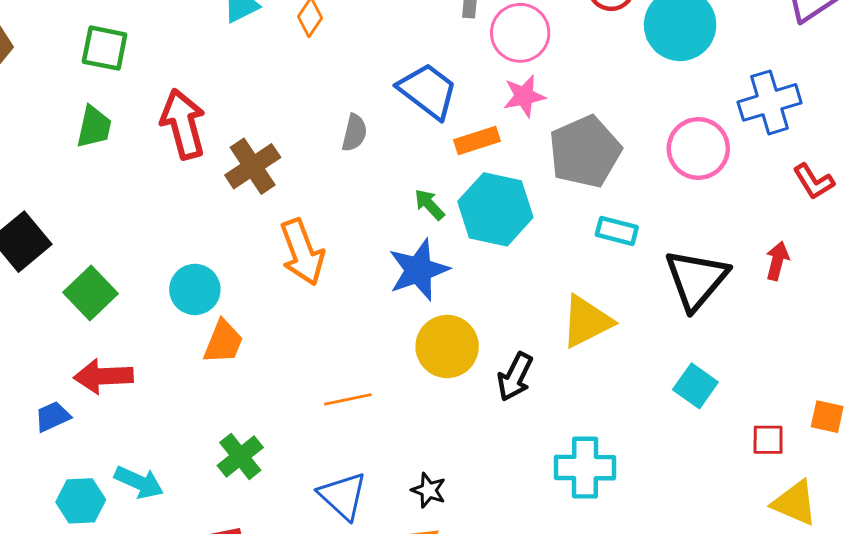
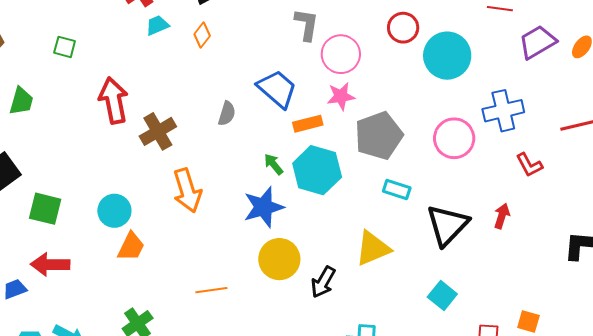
green square: (105, 48) -> (65, 47), size x0.7
green trapezoid: (94, 127) -> (21, 101), moved
green square: (91, 293) -> (45, 209), turned -36

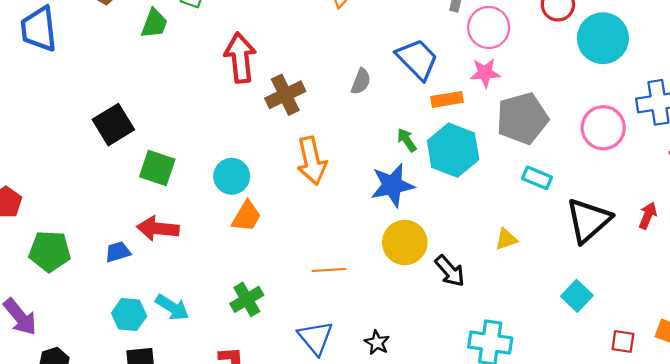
green trapezoid: (21, 101) -> (154, 23), moved
yellow triangle: (373, 248) -> (506, 239), size x0.6
black arrow: (323, 282) -> (450, 271), turned -76

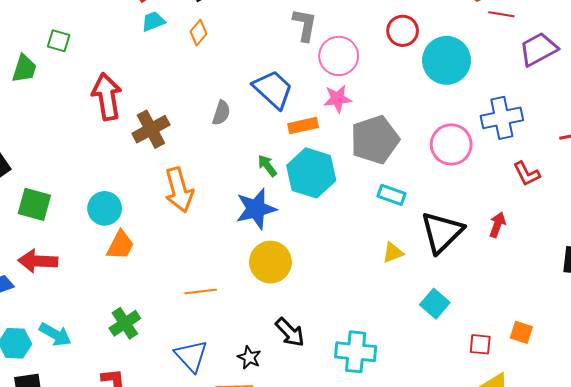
yellow triangle: (506, 239) -> (393, 253), moved
black arrow: (450, 271) -> (290, 332), moved

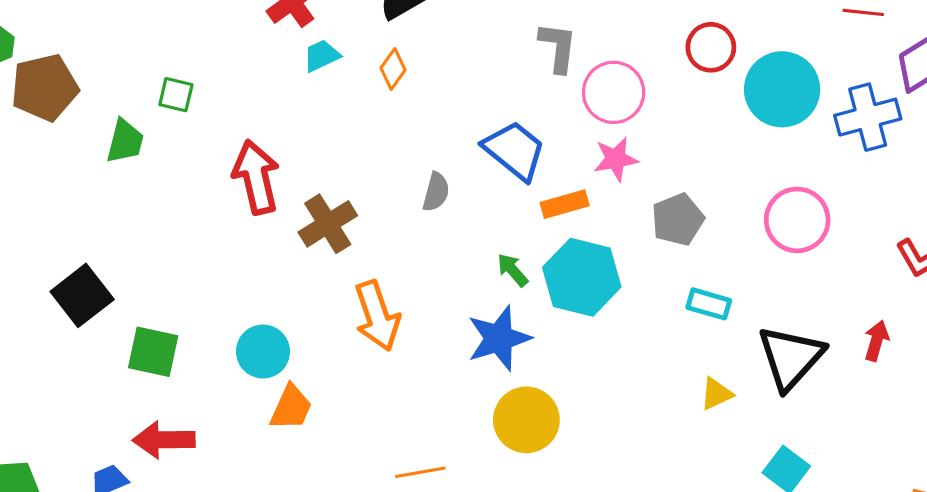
blue cross: (502, 118) -> (868, 117), moved
gray pentagon: (375, 140) -> (678, 220), size x0.7

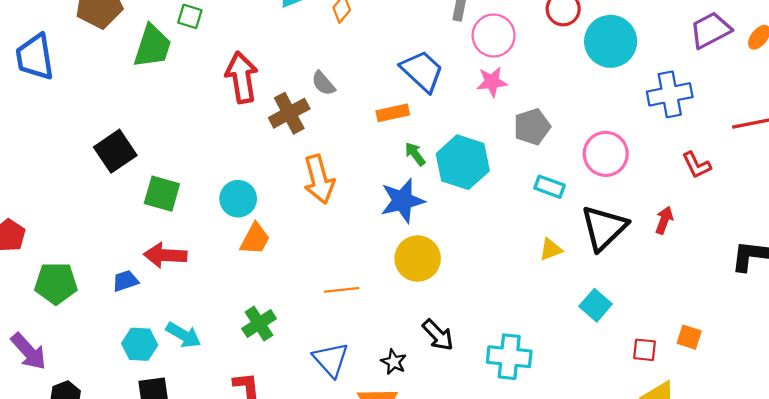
blue cross: (868, 117) -> (670, 94), moved
green trapezoid: (125, 141) -> (152, 46), size x1.4
gray semicircle: (436, 192) -> (323, 83), moved, turned 120
orange rectangle: (565, 204) -> (393, 113), moved
pink circle: (797, 220) -> (606, 154), moved

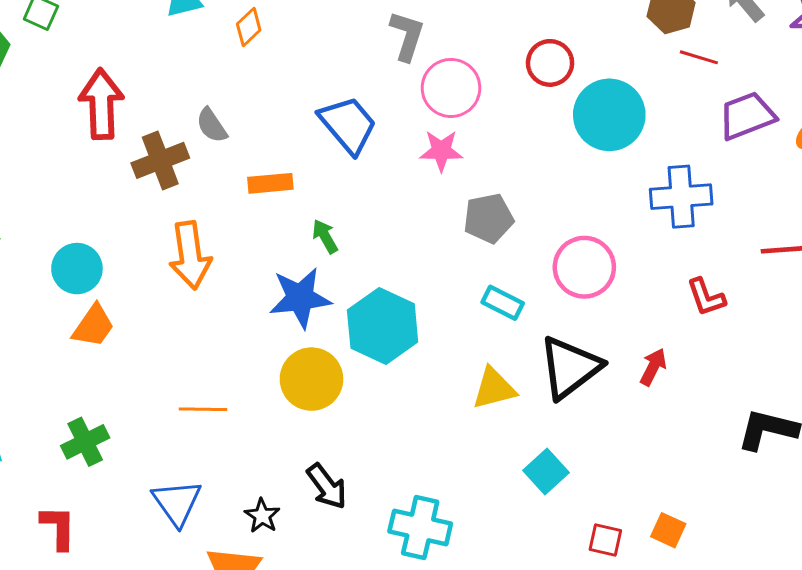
orange rectangle: (393, 113) -> (270, 183), moved
cyan hexagon: (463, 162) -> (383, 326), moved
yellow triangle: (551, 249) -> (494, 388), size x1.4

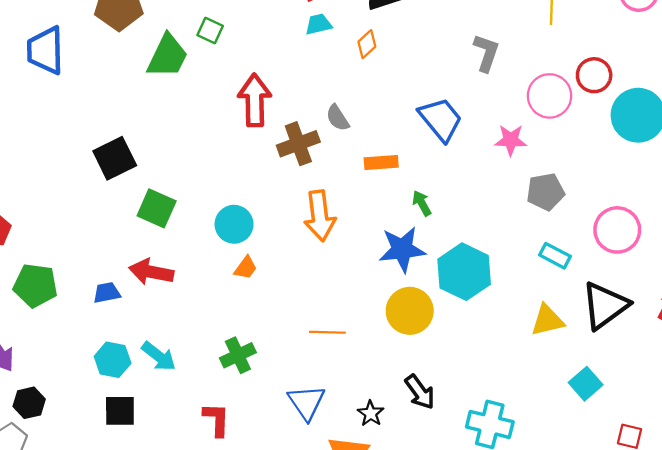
pink circle: (451, 88) -> (550, 96), moved
orange trapezoid: (93, 326) -> (246, 268), size x0.7

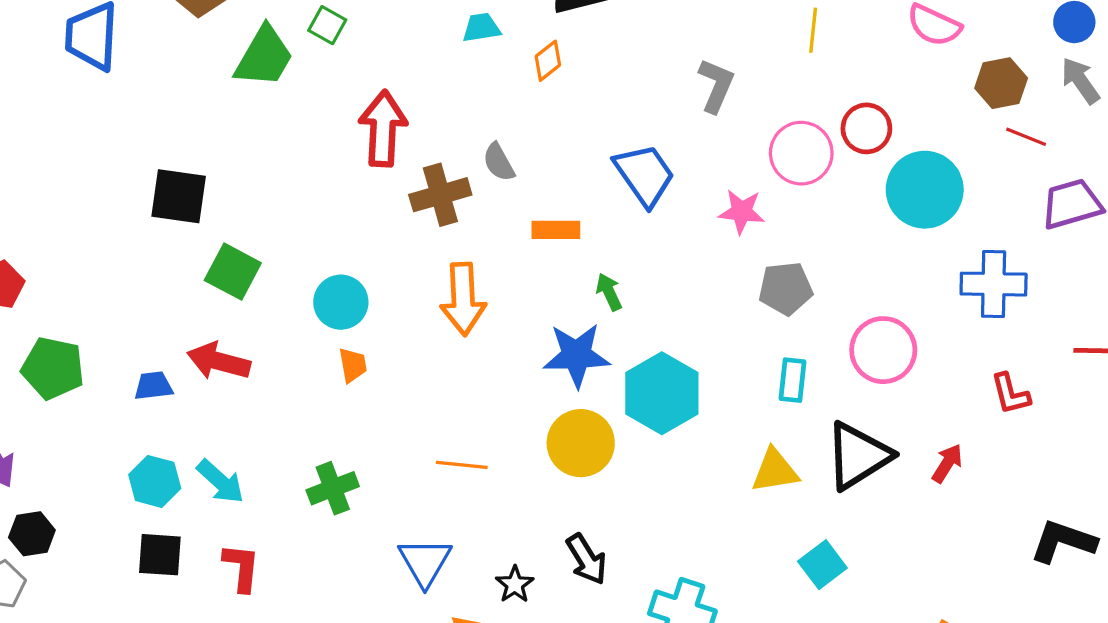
black square: (115, 158) -> (179, 196), turned 30
cyan rectangle: (555, 256) -> (792, 380), turned 64
orange trapezoid: (246, 268) -> (353, 365), turned -50
red L-shape: (216, 420) -> (241, 567), moved

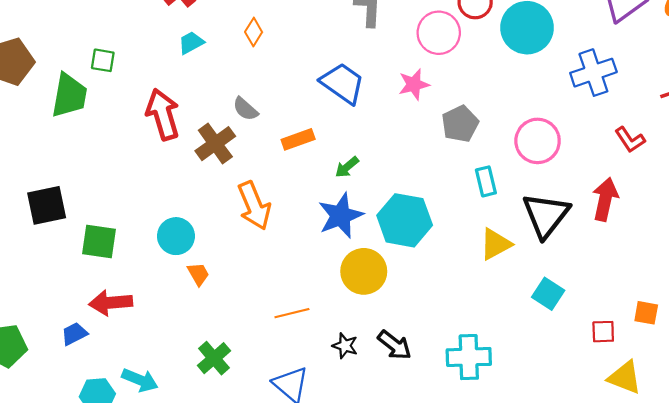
cyan trapezoid: (481, 28) -> (191, 43), moved
green arrow: (609, 292) -> (347, 167), turned -85
red arrow: (947, 463) -> (605, 199), size x1.5
black star: (515, 584) -> (345, 346), moved

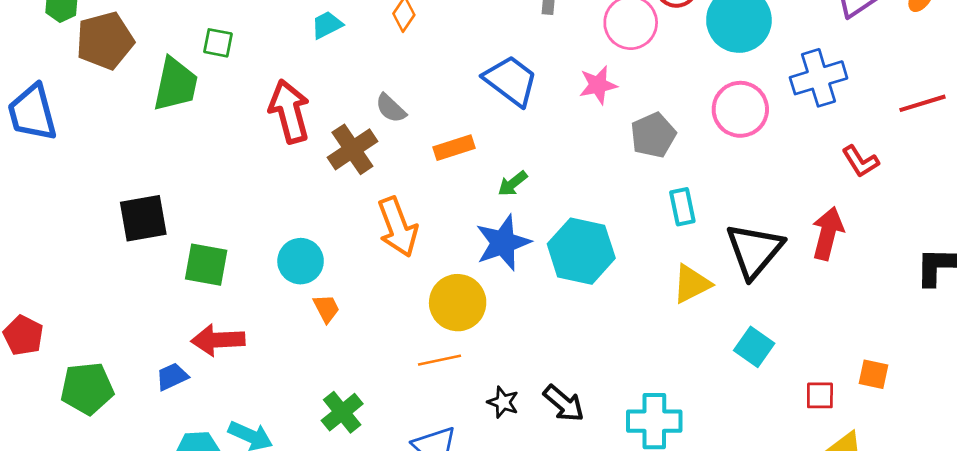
pink circle: (538, 141) -> (740, 109), moved
yellow circle: (364, 271) -> (458, 303), moved

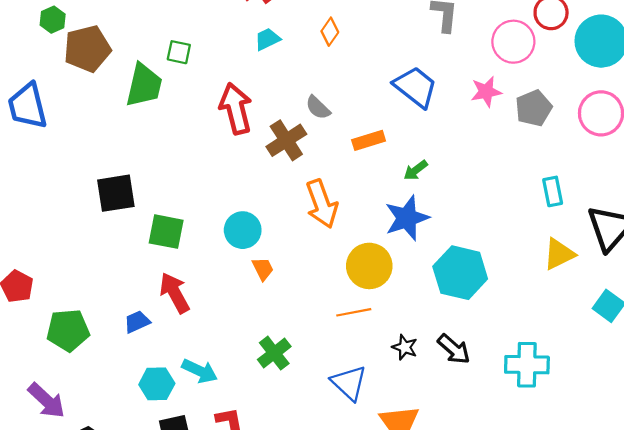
gray pentagon: (653, 135) -> (534, 108), moved
cyan hexagon: (581, 251) -> (460, 273), moved
red arrow: (218, 340) -> (175, 293), turned 63

